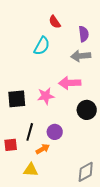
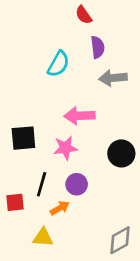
red semicircle: (55, 22) -> (84, 15), moved
purple semicircle: (84, 34) -> (98, 47), moved
pink arrow: (70, 83) -> (79, 116), moved
pink star: (46, 96) -> (65, 148), moved

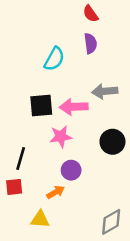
red semicircle: (84, 15) -> (90, 14), moved
gray arrow: (113, 78) -> (105, 91), moved
black square: (23, 138) -> (41, 106), moved
black line: (42, 184) -> (21, 159), moved

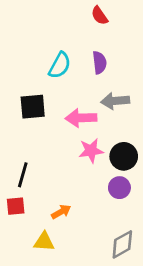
purple semicircle: (90, 43) -> (100, 63), moved
black square: (41, 106) -> (33, 107), moved
pink star: (61, 137) -> (91, 151), moved
purple circle: (71, 170) -> (119, 188), moved

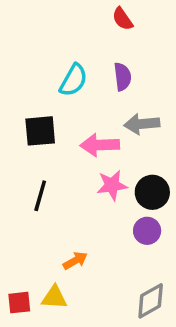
black line: (23, 175) -> (40, 196), moved
red square: (16, 206) -> (19, 303), moved

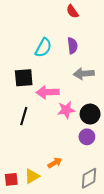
pink arrow: (100, 145) -> (48, 92), moved
orange arrow: (75, 261) -> (55, 163), moved
yellow triangle: (54, 297) -> (32, 176), turned -35

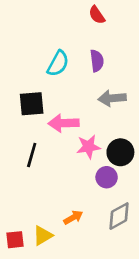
purple circle: (87, 137) -> (107, 177), moved
gray diamond: (89, 178) -> (119, 216), moved

